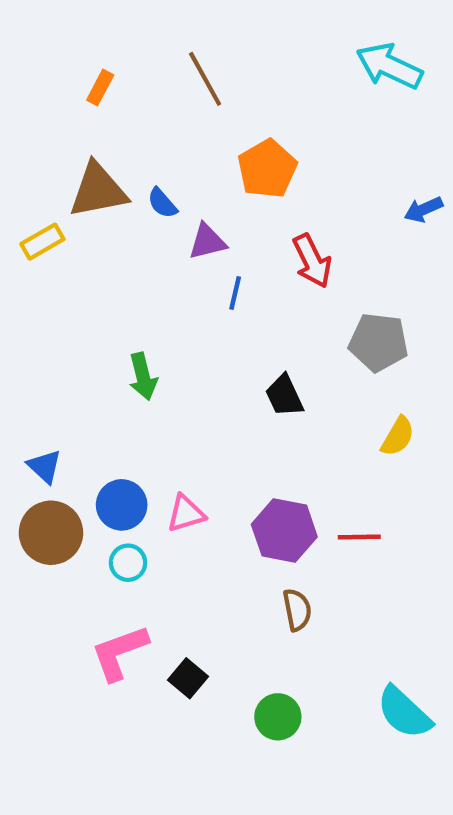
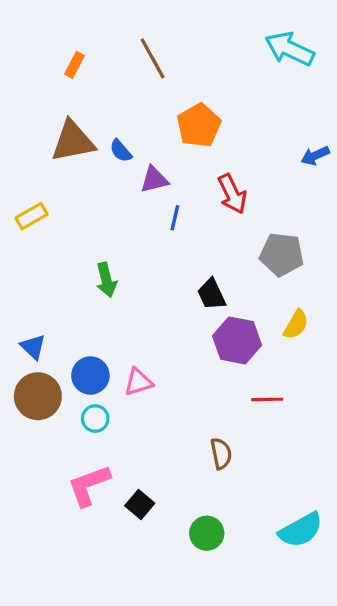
yellow rectangle: (42, 242) -> (31, 216), moved
purple hexagon: (284, 531) -> (237, 340), moved
cyan semicircle: (404, 713) -> (301, 530), turned -72

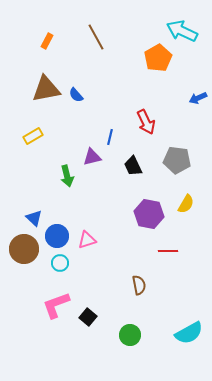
orange pentagon: (199, 125) -> (158, 58), moved
purple triangle: (154, 180) -> (92, 157), moved
yellow rectangle: (31, 216) -> (33, 136), moved
black trapezoid: (212, 294) -> (133, 166), moved
blue triangle: (33, 347) -> (34, 218), moved

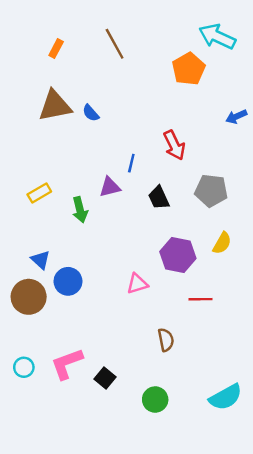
yellow rectangle: (33, 136) -> (39, 193), moved
pink triangle: (87, 240) -> (137, 284), moved
cyan circle: (60, 263) -> (24, 367), moved

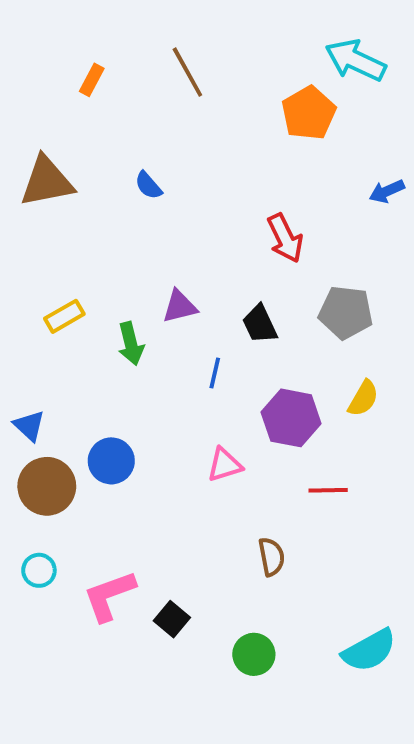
brown triangle: (55, 106) -> (47, 181), moved
blue line: (131, 163) -> (215, 373), moved
blue triangle: (41, 260) -> (29, 426), moved
cyan circle: (24, 367) -> (39, 570), moved

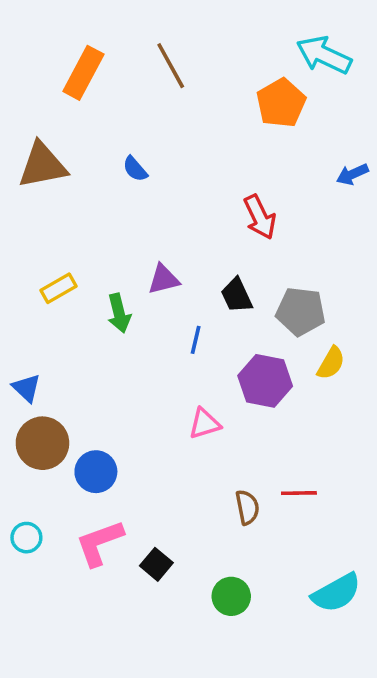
orange rectangle: (92, 80) -> (83, 73), size x1.8
gray pentagon: (346, 312) -> (301, 311), moved
blue circle: (111, 461) -> (96, 472), moved
red line: (328, 490) -> (299, 493), moved
cyan circle: (39, 570) -> (26, 538), moved

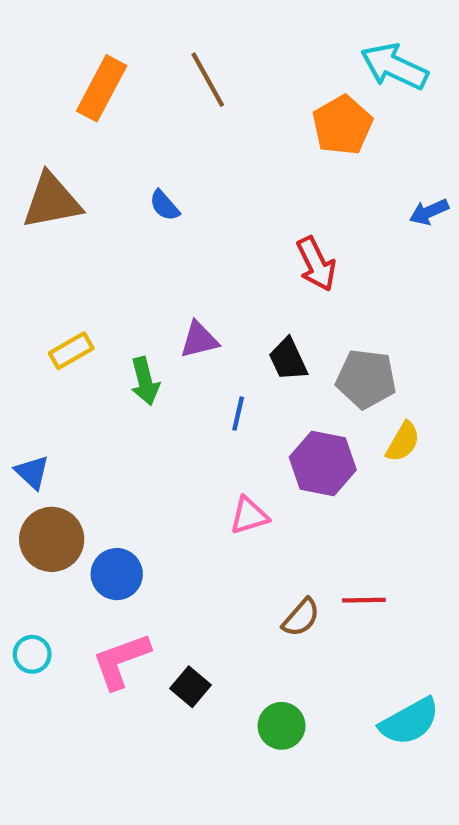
brown semicircle: (247, 507) -> (301, 617), turned 52

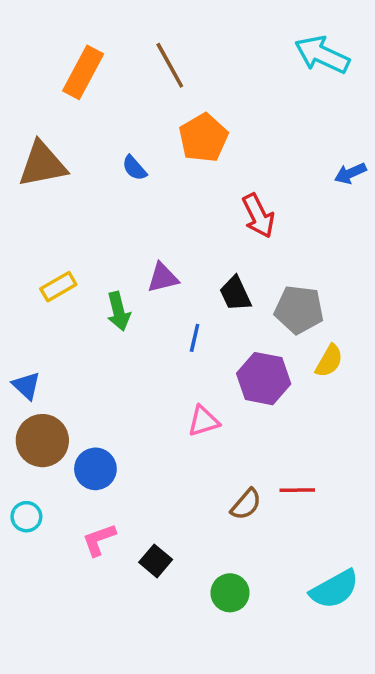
orange pentagon: (342, 125) -> (203, 138), moved
cyan circle: (32, 654) -> (26, 517), moved
pink L-shape: (121, 661) -> (99, 540), size x0.7

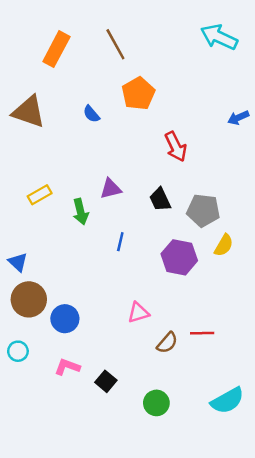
brown triangle: (42, 164) -> (29, 112), turned 30
blue line: (195, 338) -> (120, 242), moved
pink triangle: (203, 421) -> (138, 313), moved
pink L-shape: (99, 540) -> (67, 367), turned 40

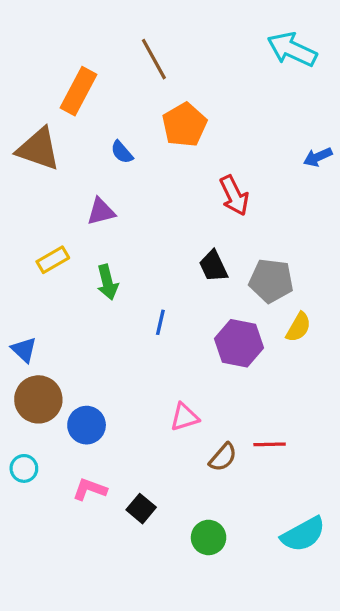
orange rectangle: (56, 49) -> (78, 91), moved
purple triangle: (111, 189) -> (101, 212), moved

